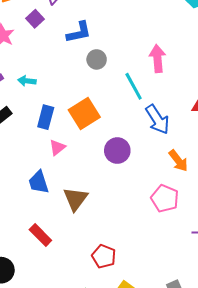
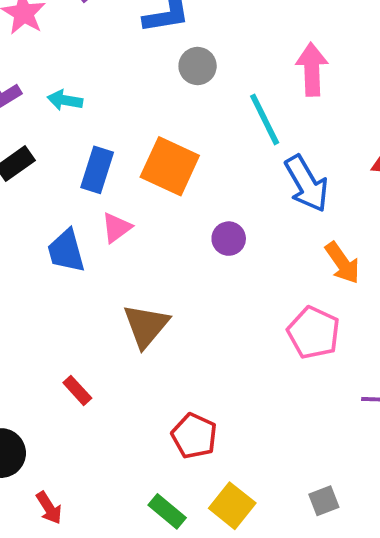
orange square: (84, 113) -> (170, 166), turned -36
purple circle: (117, 151) -> (229, 239), size x0.7
blue trapezoid: (39, 182) -> (66, 251), moved
red rectangle: (40, 235) -> (77, 390), size x0.7

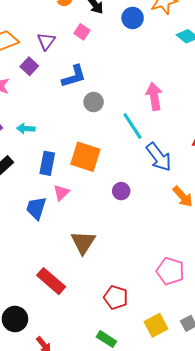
blue trapezoid: (66, 251) -> (36, 208), turned 40
pink pentagon: (314, 333) -> (170, 271), moved
red rectangle: (77, 390) -> (51, 281), size x1.8
yellow square: (232, 506) -> (156, 325), moved, turned 30

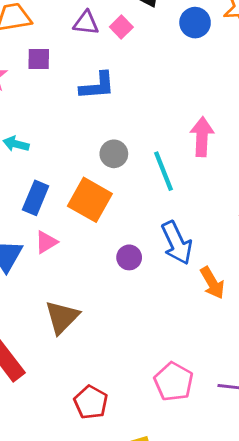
purple triangle: (46, 41) -> (86, 23), moved, turned 48
purple square: (29, 66) -> (39, 59), turned 36
gray circle: (94, 102) -> (114, 154), moved
blue arrow: (159, 157) -> (177, 243), moved

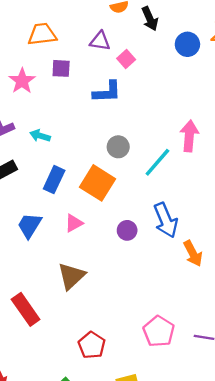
pink square: (121, 27) -> (126, 59), moved
cyan line: (164, 171) -> (157, 162), turned 60
pink triangle: (46, 242) -> (74, 223), moved

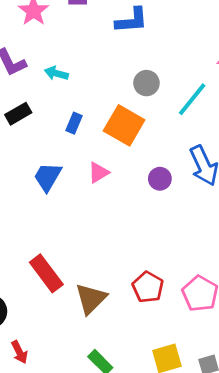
blue rectangle: (54, 180) -> (74, 123), size x0.7
brown triangle: (71, 276) -> (91, 299), moved
red pentagon: (92, 345) -> (148, 287), moved

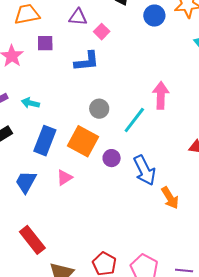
blue rectangle: (74, 123) -> (45, 141), size x1.8
purple circle: (160, 179) -> (112, 158), moved
red rectangle: (46, 273) -> (32, 240), moved

